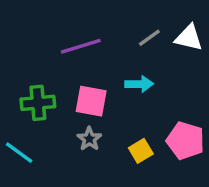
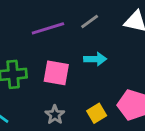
gray line: (149, 38) -> (90, 21), moved
gray star: (89, 139) -> (55, 115), moved

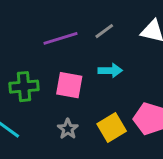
yellow square: (97, 113) -> (112, 127), size x1.4

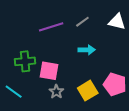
pink square: (69, 85) -> (49, 71), moved

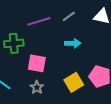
green cross: (25, 61) -> (14, 43), moved
gray star: (56, 92) -> (37, 87), moved

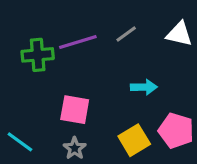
green cross: (14, 43) -> (38, 55), moved
cyan arrow: (73, 43) -> (144, 87), moved

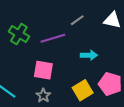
purple line: (78, 42) -> (53, 38), moved
green cross: (38, 55) -> (19, 34), turned 36

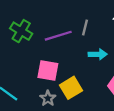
gray line: (77, 20) -> (85, 28), moved, turned -40
yellow square: (83, 90) -> (71, 88), moved

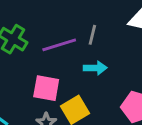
cyan arrow: (98, 54) -> (95, 68), moved

